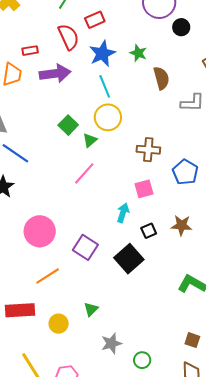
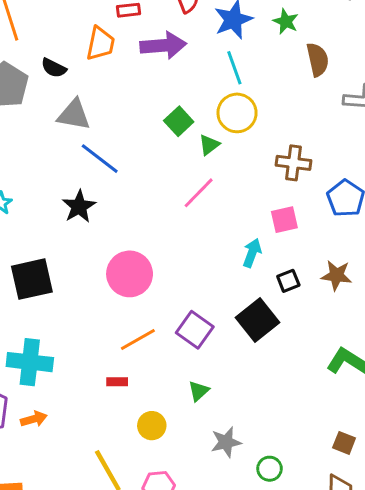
purple square: (85, 247) -> (195, 330), moved
red rectangle: (20, 310) -> (117, 382), moved, size x0.5
yellow circle: (59, 324) -> (152, 426), moved

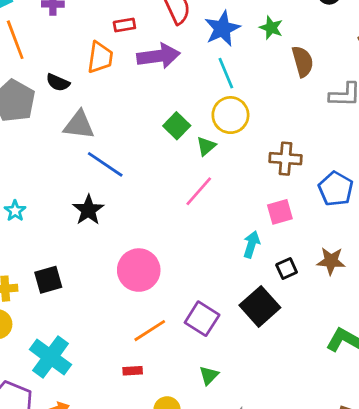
black square: (32, 279) -> (48, 280), size x0.7
cyan cross: (30, 362) -> (51, 357), turned 33

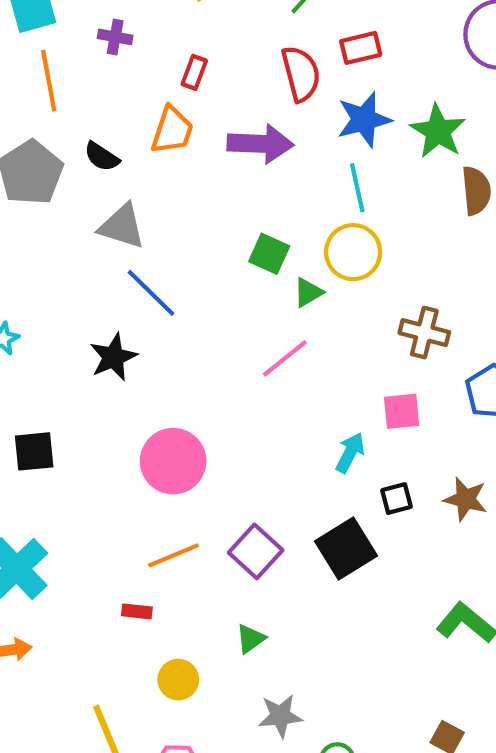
red rectangle: (124, 25) -> (194, 72), moved, turned -70
green star: (271, 28) -> (438, 131), size x1.5
green square: (177, 126) -> (269, 254), turned -30

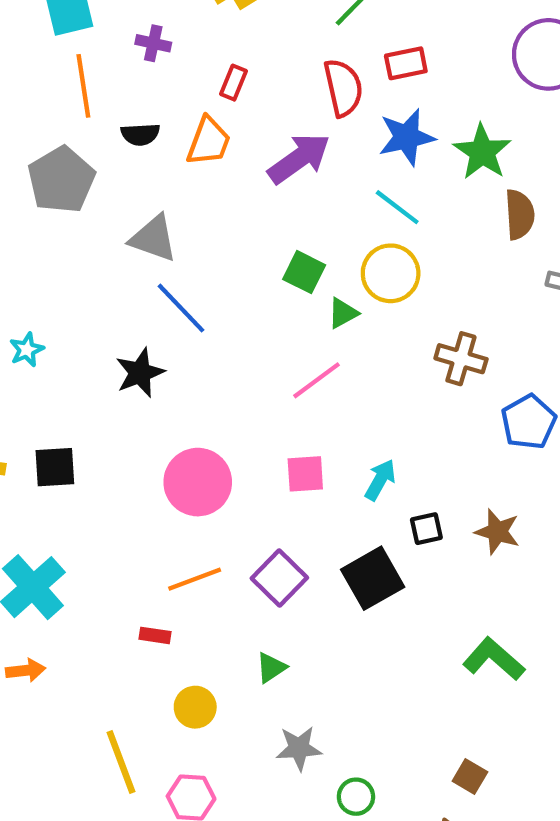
purple arrow: (260, 144) -> (299, 158), turned -40
black semicircle: (102, 157) -> (140, 134), moved, turned -39
cyan line: (357, 188) -> (397, 207), turned -42
pink square: (402, 411) -> (305, 474), moved

